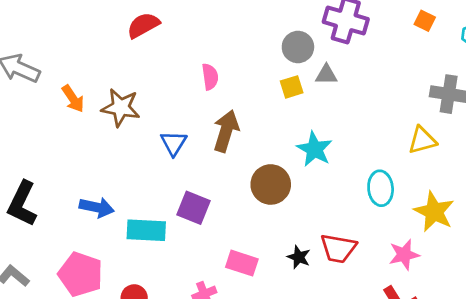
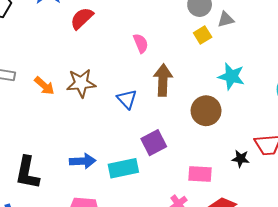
purple square: (193, 208) -> (154, 143), turned -35

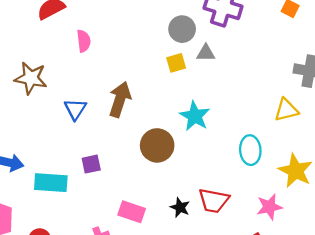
pink semicircle: (141, 43) -> (84, 41), moved
purple square: (154, 143) -> (91, 164), size x0.7

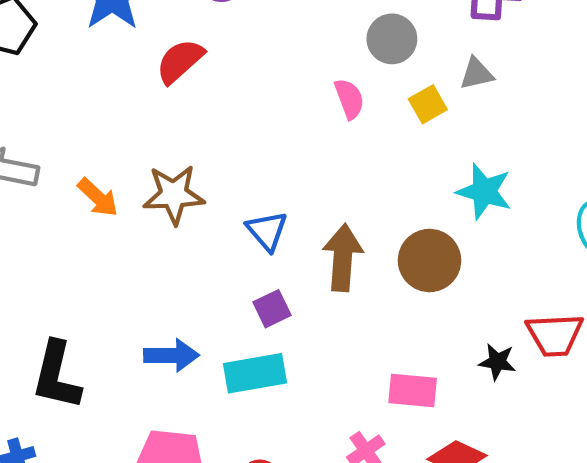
gray circle: (182, 29) -> (392, 39), moved
pink semicircle: (84, 41) -> (349, 99), moved
brown arrow: (120, 99) -> (343, 258), moved
purple square: (91, 164) -> (272, 309), moved

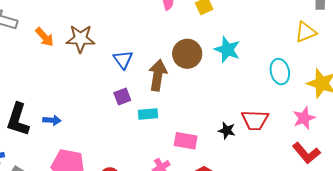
brown circle: (429, 260) -> (187, 54), moved
blue arrow: (171, 355) -> (52, 120), moved, size x0.7
cyan rectangle: (255, 373) -> (148, 114), moved, size x0.7

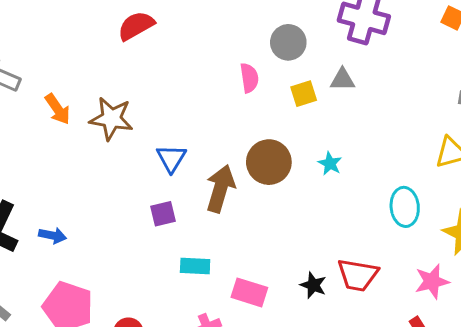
cyan star: (227, 50) -> (330, 164), size x0.6
cyan rectangle: (148, 114) -> (195, 266), moved

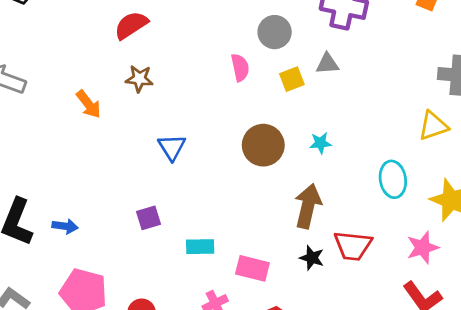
orange arrow: (58, 109) -> (89, 104), moved
brown star: (111, 119) -> (139, 79), moved, size x0.7
cyan star: (330, 164) -> (320, 143), turned -30
brown arrow: (220, 189) -> (308, 206), moved
purple square: (163, 214) -> (148, 218), moved

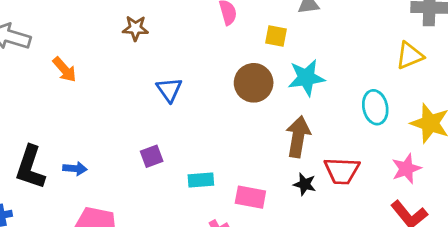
yellow square: (292, 79) -> (276, 36), moved, turned 35
orange arrow: (89, 104) -> (65, 70), moved
cyan star: (320, 143) -> (306, 78), size x1.8

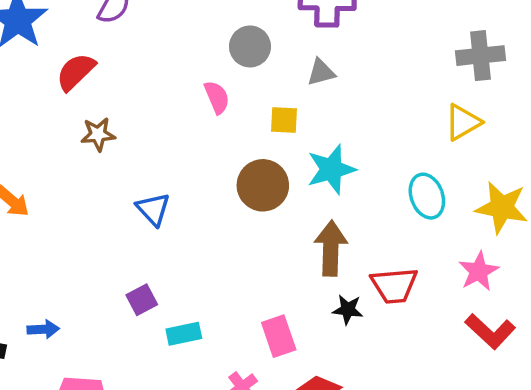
cyan rectangle: (201, 180) -> (184, 334), moved
pink rectangle: (250, 197) -> (279, 336), turned 68

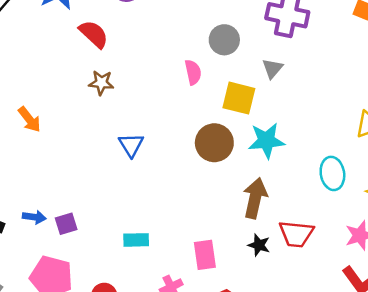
red semicircle: (76, 72) -> (94, 34), turned 76
gray triangle: (321, 72) -> (272, 68), turned -45
yellow square: (284, 120) -> (239, 98), size x1.5
purple square: (142, 300) -> (66, 224), moved

